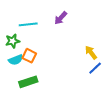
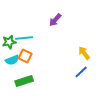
cyan line: (28, 24) -> (24, 38), moved
blue line: (95, 68) -> (81, 72), moved

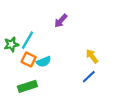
cyan line: (24, 38) -> (27, 40), turned -54
cyan semicircle: (12, 60) -> (44, 62), moved

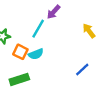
cyan line: (27, 40) -> (38, 29), moved
yellow arrow: (92, 56) -> (89, 31), moved

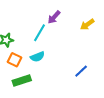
yellow arrow: (89, 31) -> (87, 24), moved, turned -88
orange square: (20, 52) -> (15, 60), moved

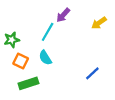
cyan semicircle: (37, 57) -> (45, 58), turned 80

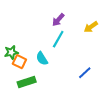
cyan line: (48, 32) -> (58, 39), moved
green star: (12, 40) -> (11, 52), moved

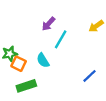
purple arrow: (58, 20) -> (48, 24), moved

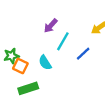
blue line: (89, 76) -> (83, 54), moved

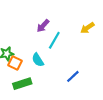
blue line: (83, 54) -> (73, 76), moved

